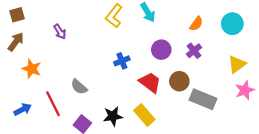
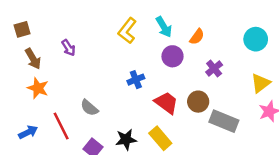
orange semicircle: (196, 24) -> (197, 37), moved
brown arrow: (16, 42) -> (33, 59), moved, turned 114
purple circle: (161, 50) -> (172, 56), moved

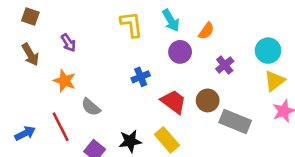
brown square: (22, 29) -> (30, 16), moved, turned 35
yellow L-shape: (127, 31) -> (131, 24), turned 135
cyan circle: (256, 39) -> (268, 51), moved
orange star: (38, 88) -> (65, 81), moved

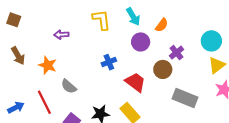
brown square: (30, 16) -> (14, 20), moved
purple arrow: (68, 43) -> (61, 35), moved, turned 120
brown arrow: (30, 55) -> (18, 56), moved
brown circle: (208, 100) -> (163, 69), moved

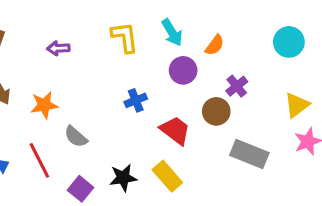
purple arrow: (61, 35) -> (58, 48), moved
cyan circle: (211, 41) -> (289, 42), moved
orange star: (48, 65) -> (44, 105), turned -30

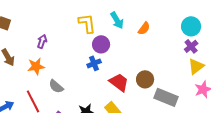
purple arrow: (58, 48) -> (42, 41), moved, turned 112
purple circle: (183, 70) -> (101, 44), moved
purple cross: (237, 86) -> (191, 46), moved
brown circle: (216, 111) -> (145, 79), moved

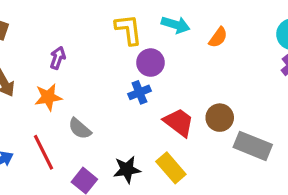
cyan arrow: (117, 20) -> (176, 25), turned -42

